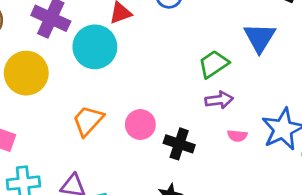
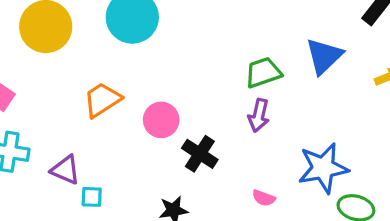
purple arrow: (219, 100) -> (259, 115), turned 96
pink semicircle: (237, 136) -> (264, 198), moved

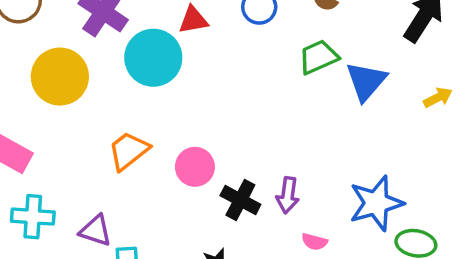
green trapezoid: (263, 73) -> (318, 57), moved
purple arrow: (259, 115) -> (288, 195), moved

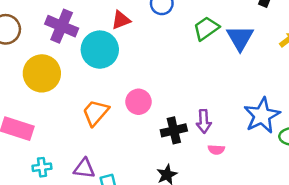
pink circle: (195, 167) -> (138, 102), moved
black cross: (240, 200) -> (174, 130), turned -30
cyan cross: (33, 217) -> (42, 167), size x0.7
pink semicircle: (314, 242) -> (216, 150), moved

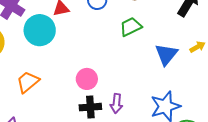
blue triangle: (240, 38) -> (166, 54), moved
pink circle: (138, 102) -> (87, 79), moved

